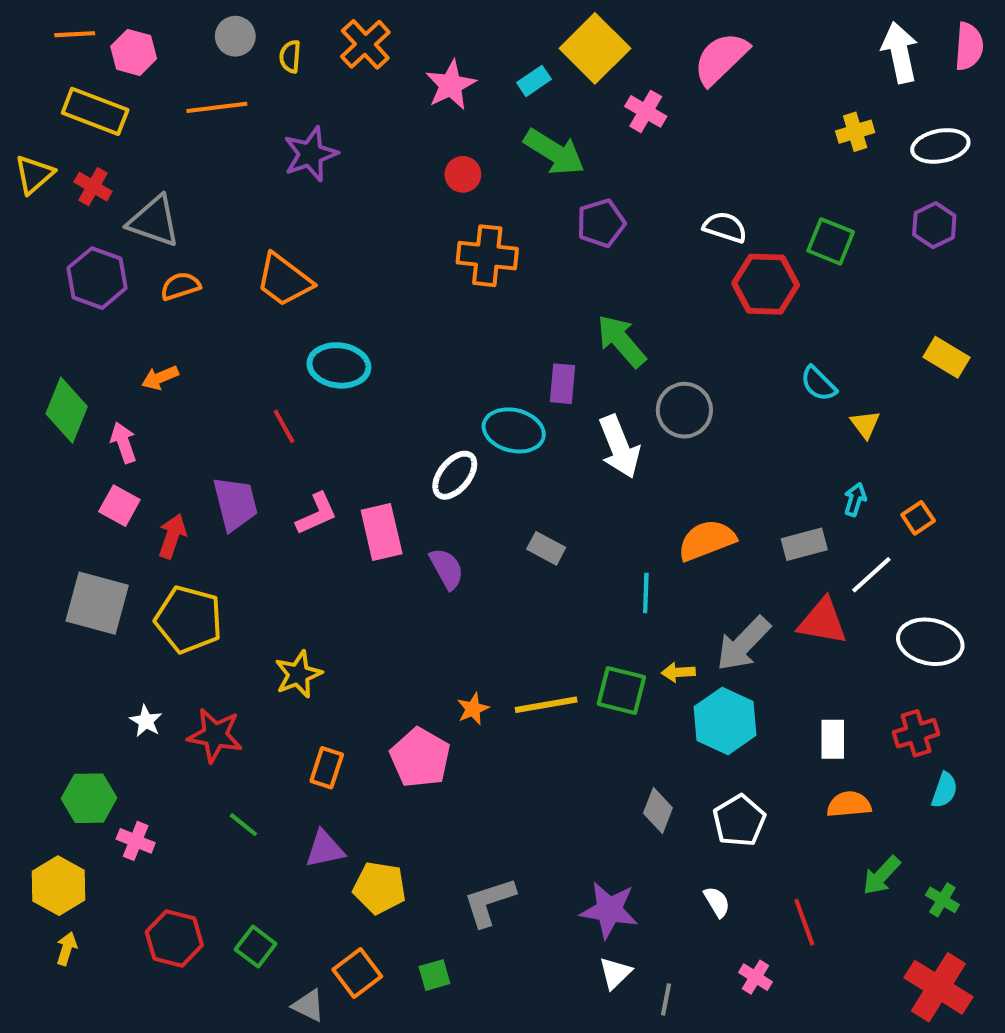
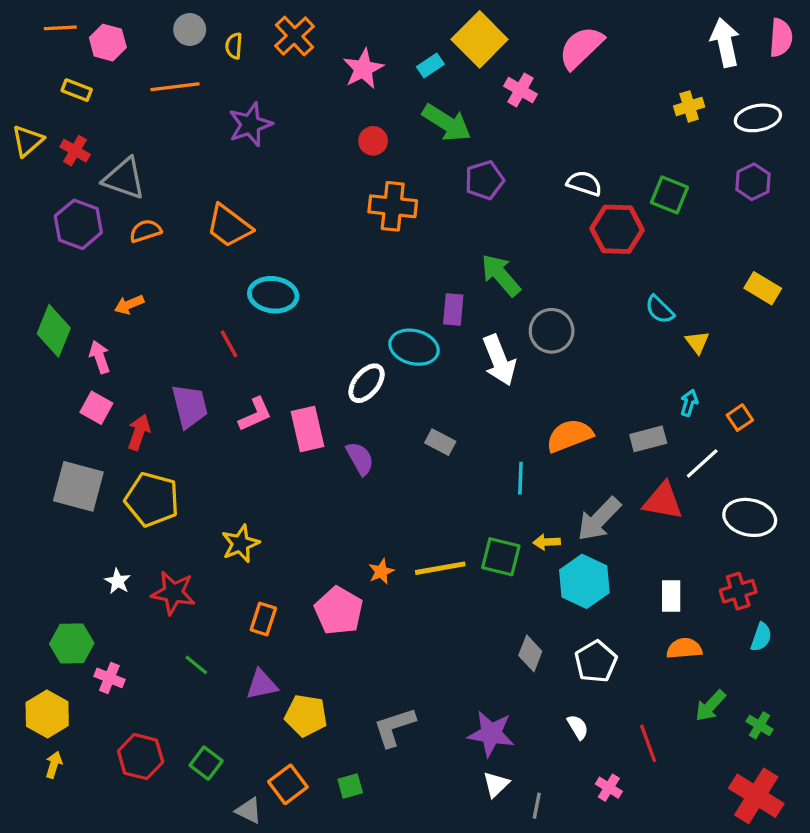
yellow rectangle: (95, 111) -> (77, 90), size x0.6

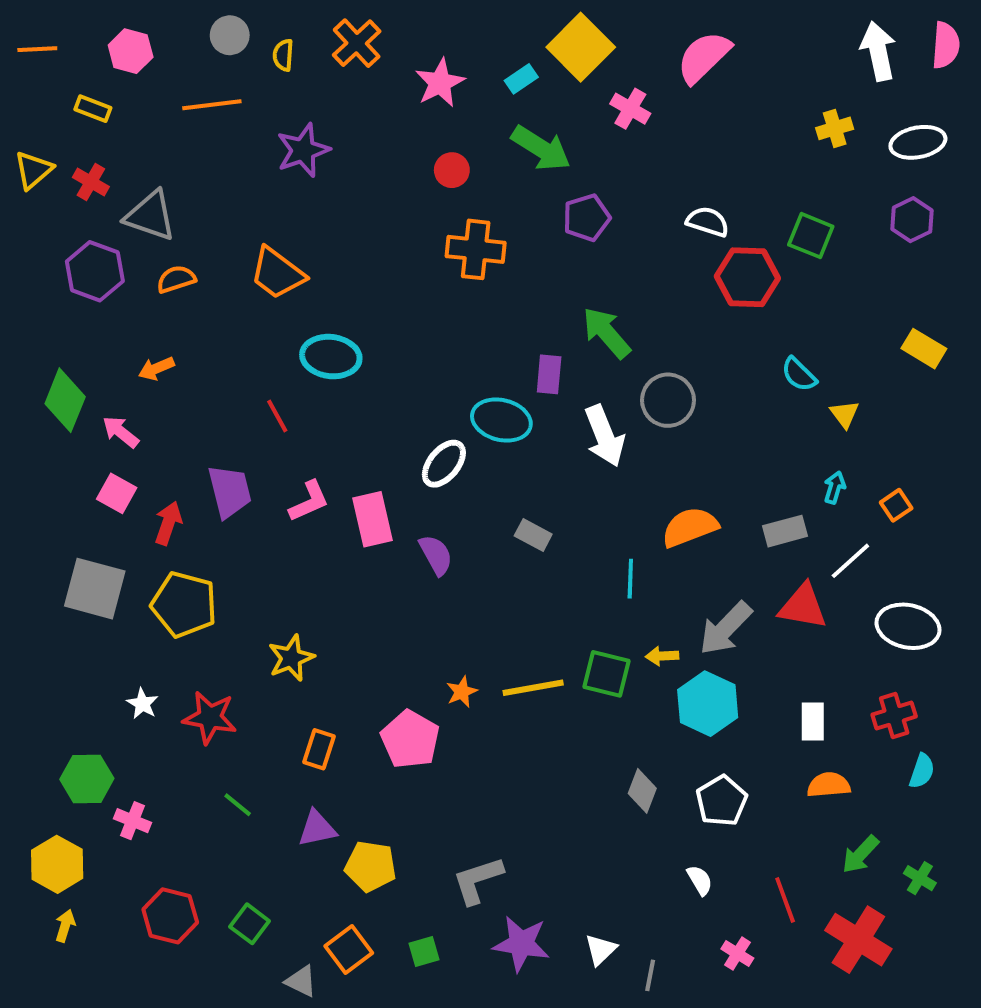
orange line: (60, 28) -> (37, 49), moved
pink arrow: (100, 357) -> (121, 432), turned -32
purple star: (491, 734) -> (521, 944), moved
red cross: (756, 796) -> (858, 940), moved

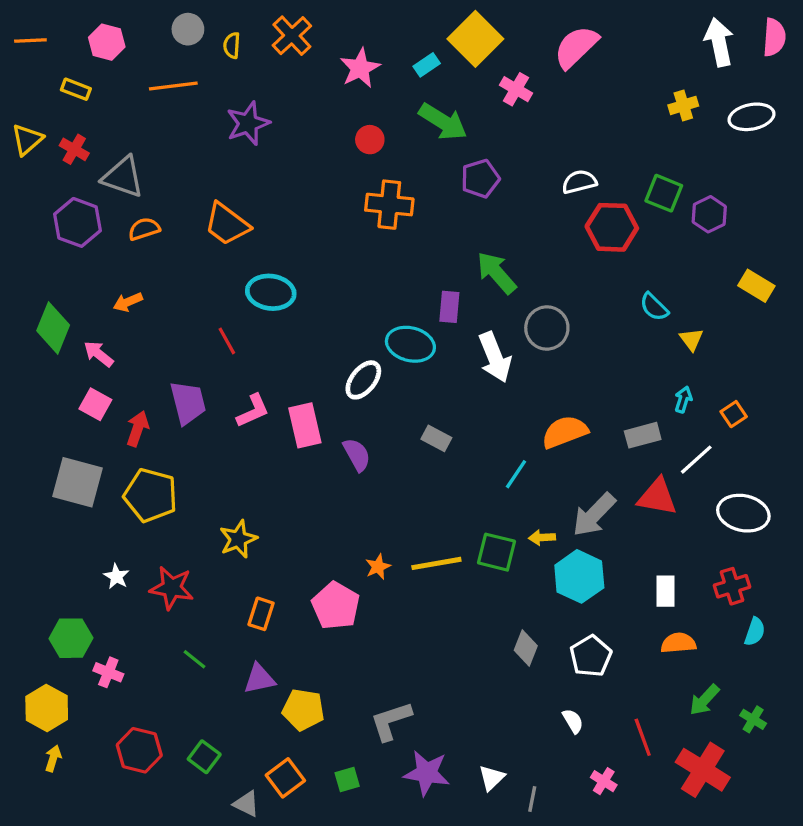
purple hexagon: (912, 220) -> (709, 214), moved
white semicircle: (708, 222) -> (579, 182), turned -32
cyan line: (630, 579) -> (516, 474), turned 32

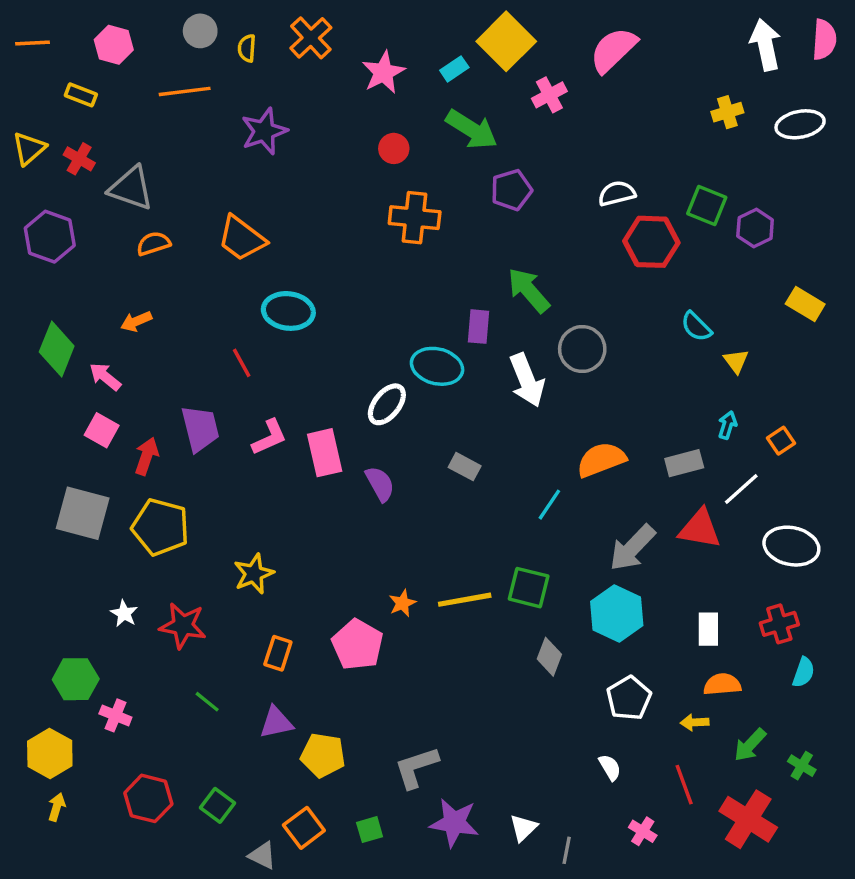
pink cross: (516, 89) -> (549, 95), turned 32
purple hexagon: (77, 222) -> (50, 237), moved
yellow arrow: (542, 537) -> (695, 722), moved
gray diamond: (526, 648) -> (549, 657), moved

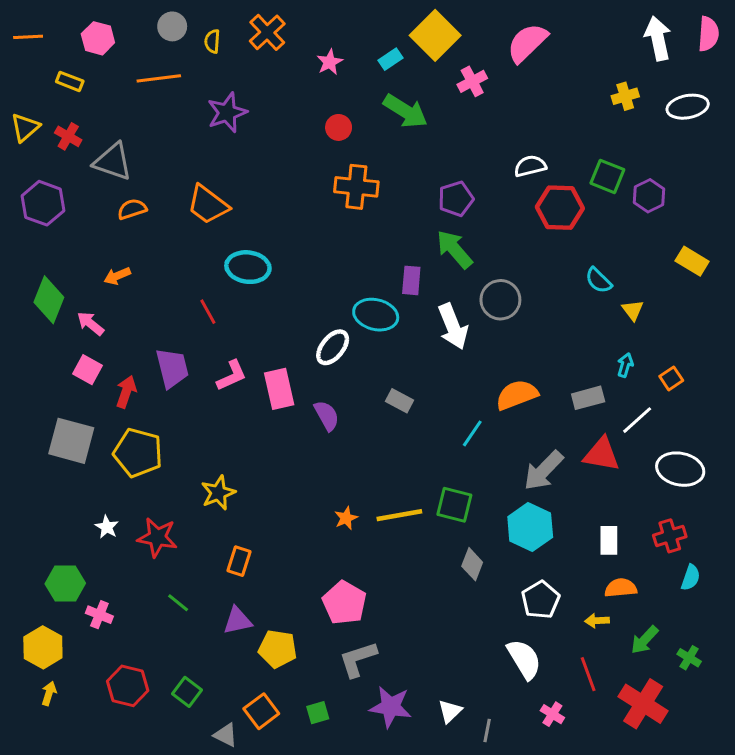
pink star: (383, 72) -> (330, 62), size x0.7
purple pentagon: (511, 190) -> (456, 199), moved
pink pentagon: (357, 645) -> (344, 603), moved
white semicircle: (610, 767) -> (524, 659), size x1.8

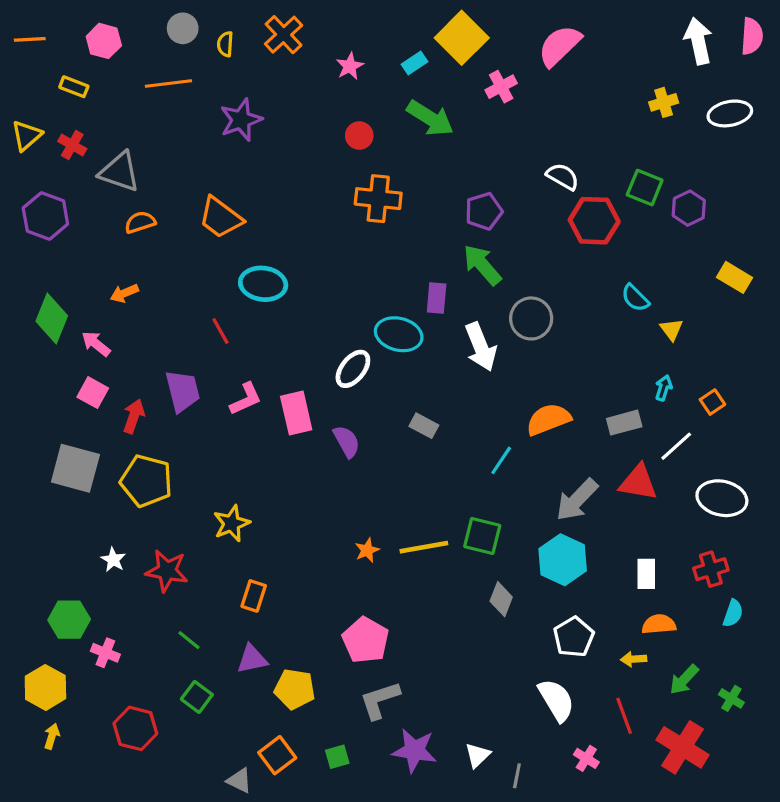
white semicircle: (530, 166) -> (563, 177), turned 44
green square: (187, 692) -> (197, 697), moved

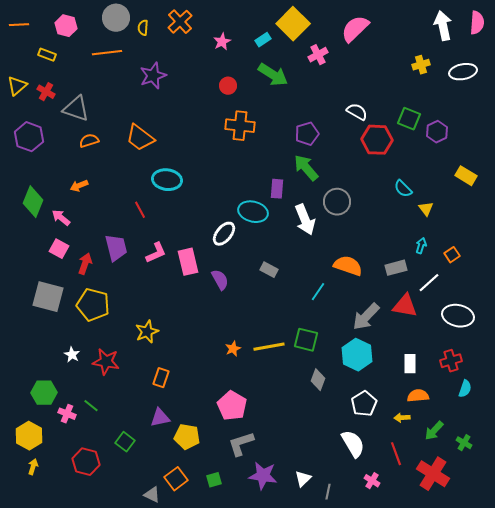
gray circle: (183, 28) -> (116, 18), size x1.4
orange semicircle: (548, 419) -> (348, 266), turned 40
green line: (189, 640) -> (91, 406), moved

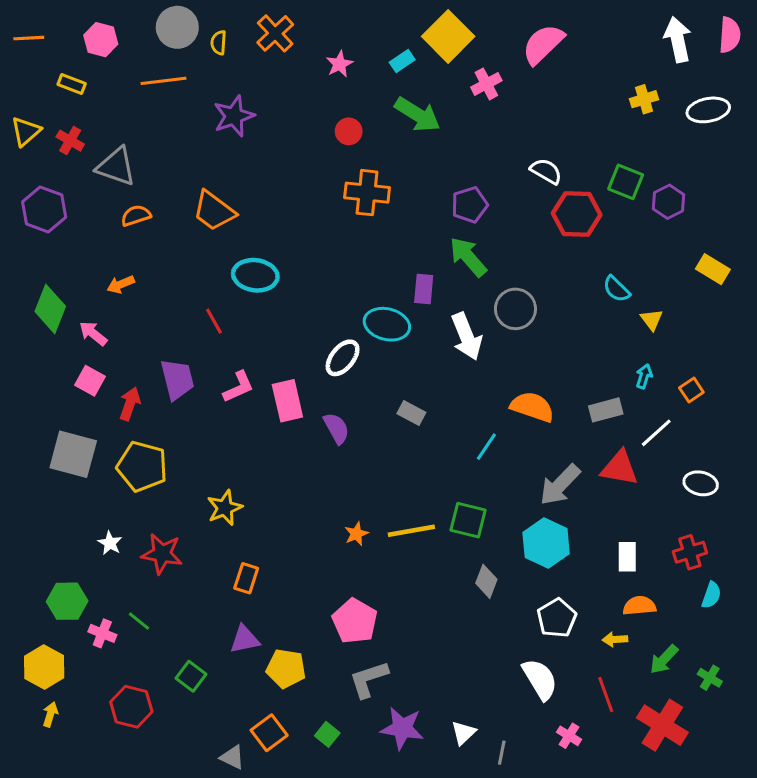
white ellipse: (458, 316) -> (701, 483), size x0.7
green square: (214, 480) -> (327, 734), turned -35

